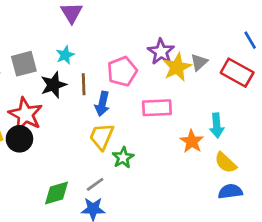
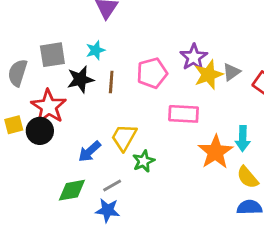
blue arrow: (102, 104) -> (90, 151), moved, turned 30
orange star: (192, 141) -> (215, 152), size x1.4

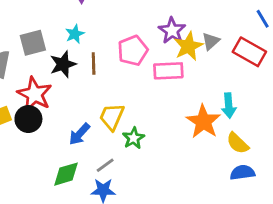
pink rectangle: (184, 114) -> (168, 71), moved

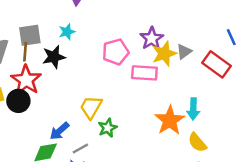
brown line: (94, 64) -> (25, 52), moved
blue arrow: (79, 134) -> (60, 131), moved

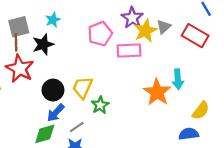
black circle: (18, 101) -> (53, 90), moved
yellow semicircle: (197, 143) -> (201, 111), moved, turned -96

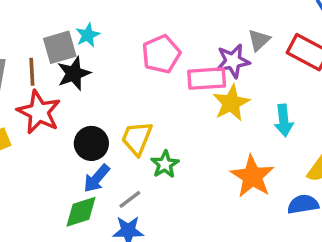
purple star: (132, 18) -> (233, 61), moved, turned 30
gray square: (19, 27) -> (60, 47), moved
yellow star: (145, 31) -> (231, 103), moved
orange star: (157, 92) -> (252, 176), moved

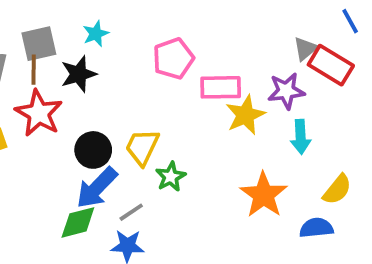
gray triangle: (259, 40) -> (305, 49), moved
gray square: (60, 47) -> (39, 44), moved
purple star: (233, 61) -> (286, 91), moved
blue arrow: (97, 178) -> (97, 188), size x1.4

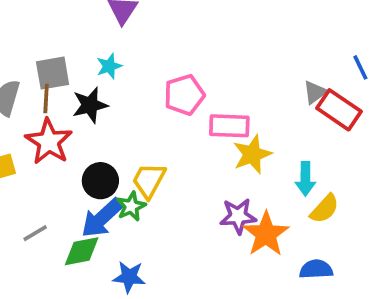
purple star: (286, 91) -> (238, 216), moved
green star: (171, 177) -> (131, 206), moved
yellow semicircle: (337, 190) -> (325, 209), moved
gray line: (131, 212) -> (35, 233), moved

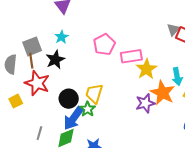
gray line: (35, 233) -> (39, 133), turned -32
orange star: (266, 234) -> (162, 93), moved

